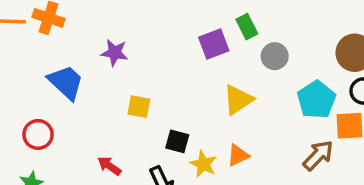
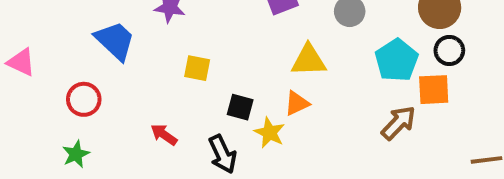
yellow triangle: (238, 100) -> (309, 60), turned 32
orange triangle: (238, 155) -> (297, 103), moved

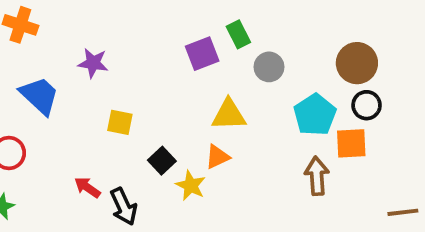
black square: (240, 107) -> (162, 161), turned 32
brown arrow: (399, 123) -> (317, 176), turned -48
black arrow: (223, 154) -> (124, 207), moved

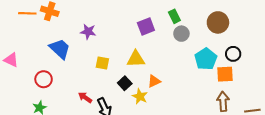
green rectangle: (238, 34) -> (174, 16), moved
brown circle: (357, 63) -> (218, 22), moved
yellow triangle: (229, 115) -> (136, 59), moved
brown arrow: (317, 176) -> (223, 102), moved

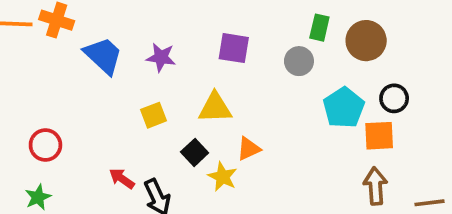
green rectangle: (174, 16) -> (319, 28), moved, turned 40
purple square: (146, 26) -> (234, 48), turned 30
purple star: (88, 32) -> (161, 57), moved
blue trapezoid: (60, 49) -> (103, 56), moved
yellow square: (102, 63) -> (154, 115), turned -32

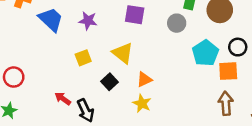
yellow triangle: (215, 108) -> (123, 53), turned 40
yellow star: (223, 177) -> (142, 103), moved

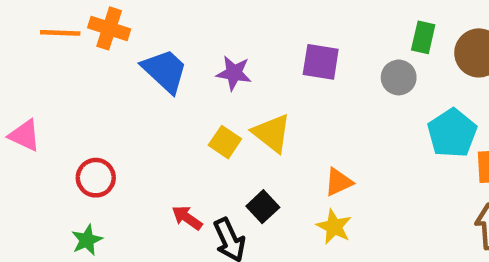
yellow triangle: (123, 53) -> (272, 133), moved
yellow square: (83, 58) -> (225, 142), turned -35
black square: (110, 82) -> (263, 207), moved

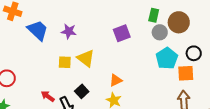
purple square: (321, 62) -> (122, 33), moved, turned -30
gray circle: (399, 77) -> (160, 32), moved
yellow square: (225, 142) -> (65, 62), turned -32

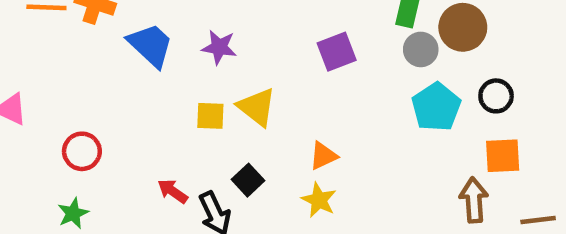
orange square: (186, 73) -> (503, 156), moved

